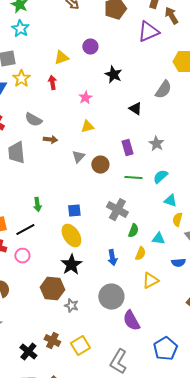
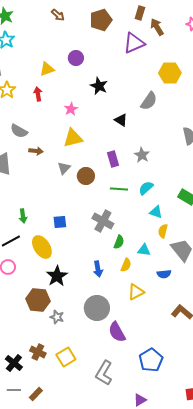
yellow triangle: (87, 127) -> (73, 138), size x1.5
yellow ellipse: (71, 236) -> (42, 247), moved

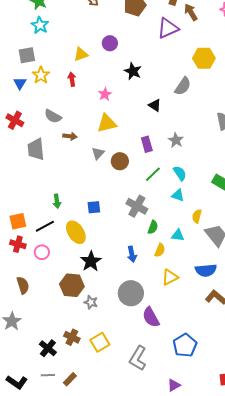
cyan semicircle: (146, 188) -> (180, 173), turned 98
green line: (119, 189) -> (153, 174), turned -48
cyan triangle: (156, 212) -> (178, 195), moved
blue semicircle: (164, 274) -> (206, 270), moved, size x1.5

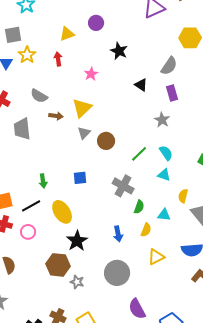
yellow triangle: (107, 123) -> (82, 108), moved, turned -30
purple rectangle: (147, 144) -> (172, 93), moved
blue square: (94, 207) -> (80, 178), moved
purple semicircle: (151, 317) -> (137, 309), moved

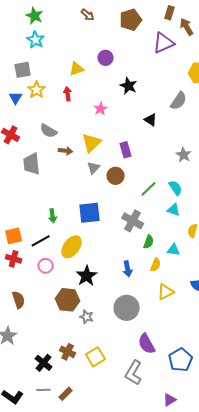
purple rectangle: (172, 93) -> (126, 150), moved
gray star: (162, 120) -> (184, 155), moved
blue square: (80, 178) -> (90, 213), size x1.6
yellow ellipse: (62, 212) -> (72, 247), turned 70
pink circle: (28, 232) -> (46, 266), moved

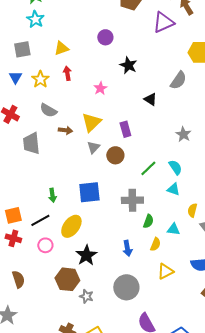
yellow triangle: (77, 69) -> (61, 48), moved
yellow star: (37, 90) -> (40, 79), moved
gray cross: (133, 221) -> (132, 200), turned -30

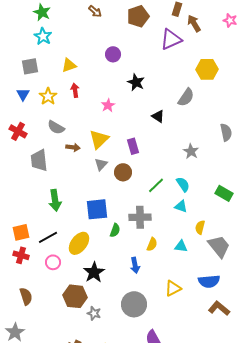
green arrow: (52, 195) -> (55, 200), moved, size x1.5
green semicircle: (148, 221) -> (115, 230), moved
yellow semicircle: (155, 244) -> (152, 244), moved

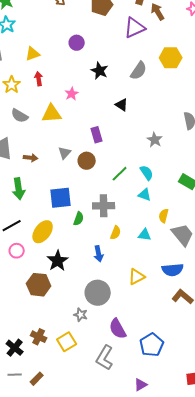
gray semicircle: (186, 97) -> (139, 71), moved
yellow triangle: (99, 139) -> (52, 114), moved, turned 40
brown arrow: (73, 147) -> (31, 158), moved
gray star: (94, 313) -> (81, 315), moved

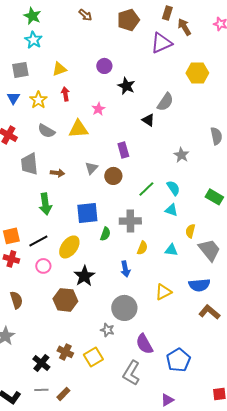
purple circle: (77, 43) -> (104, 66), moved
gray semicircle: (139, 71) -> (165, 102), moved

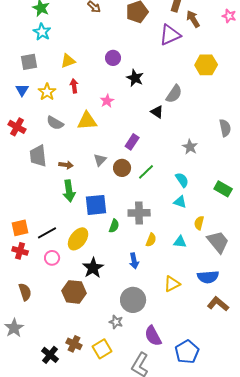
purple rectangle: (123, 150) -> (132, 142), turned 49
green line: (146, 189) -> (146, 172), moved
green arrow: (45, 204) -> (69, 191), moved

